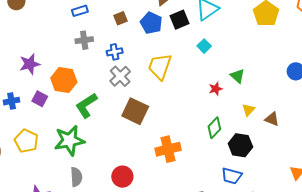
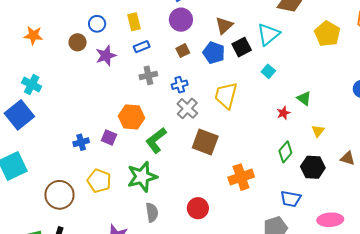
purple star: (30, 64) -> (106, 56), moved
brown triangle: (272, 119) -> (348, 158), moved
blue trapezoid: (232, 176) -> (291, 199), moved

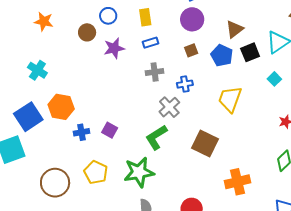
gray cross: (187, 108) -> (169, 107), moved
blue square: (19, 115) -> (28, 117), moved
orange hexagon: (131, 117) -> (61, 107), moved

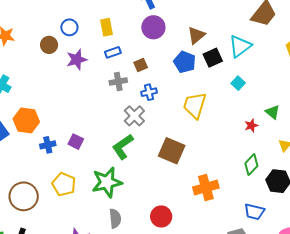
brown square: (191, 50) -> (141, 65), moved

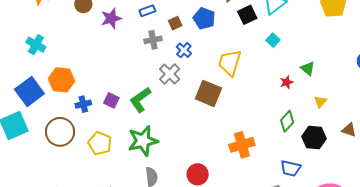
blue pentagon: (185, 62) -> (204, 18), moved
blue cross: (149, 92) -> (184, 50), turned -35
green L-shape: (123, 147) -> (140, 100), moved
brown square: (172, 151) -> (208, 93), moved
brown circle: (24, 196) -> (60, 132), moved

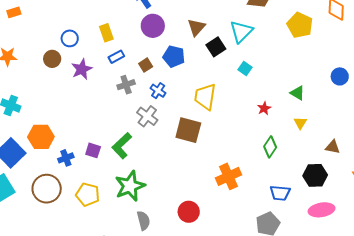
green triangle: (308, 68) -> (297, 93), moved
black hexagon: (314, 138) -> (315, 175), moved

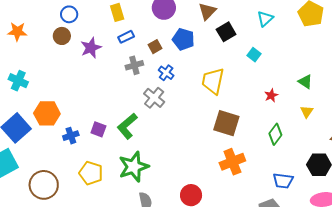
cyan triangle: (241, 32) -> (265, 19), moved, size x0.7
blue circle: (70, 38) -> (69, 14), moved
brown square: (188, 130) -> (226, 123), moved
brown circle: (47, 189) -> (44, 185), moved

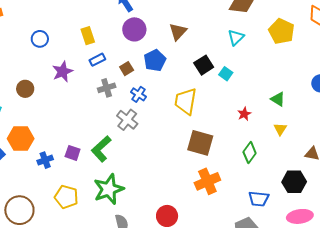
black square: (226, 32) -> (204, 65), moved
brown circle: (62, 36) -> (25, 89), moved
blue pentagon: (183, 39) -> (155, 60), turned 30

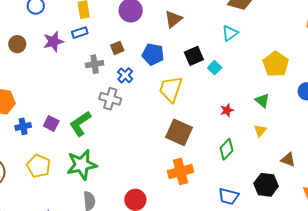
yellow pentagon: (281, 31) -> (276, 64), moved
blue rectangle: (97, 60) -> (80, 33), moved
blue pentagon: (155, 60) -> (153, 54), moved, turned 30
brown circle: (25, 89) -> (17, 44), moved
gray cross: (127, 120) -> (110, 99), turned -30

